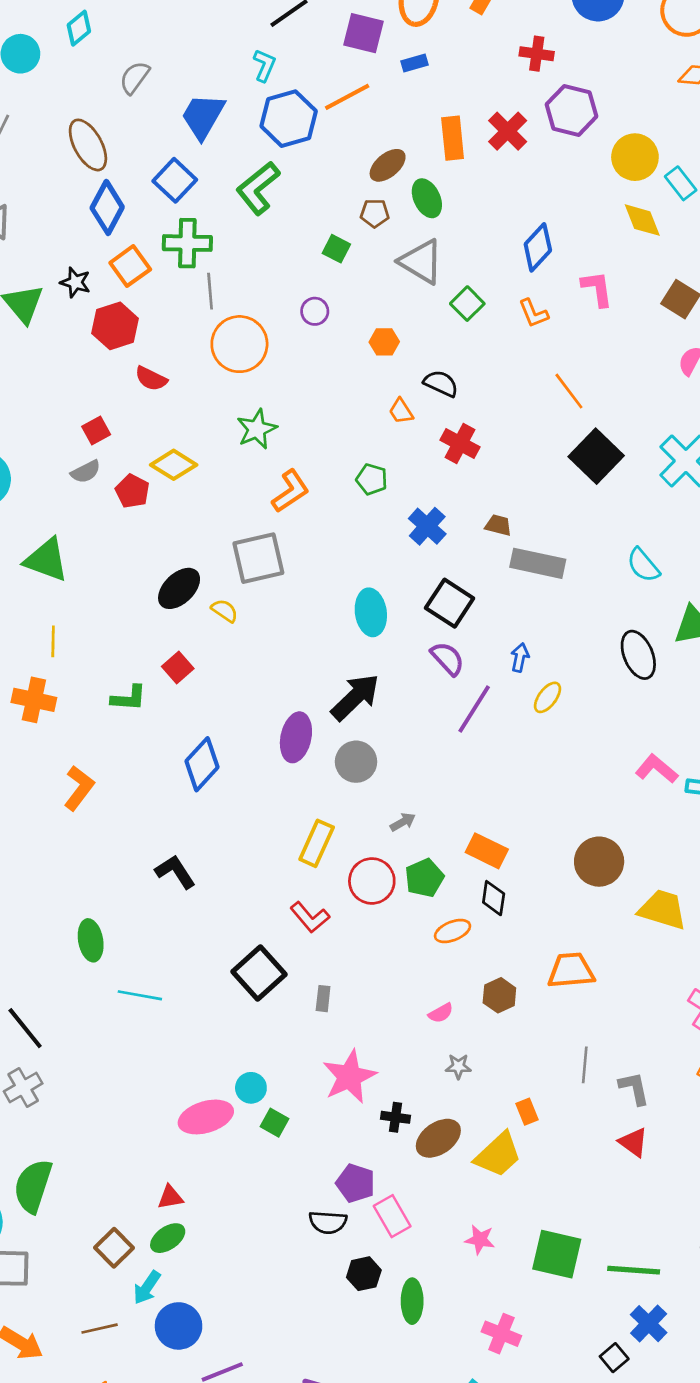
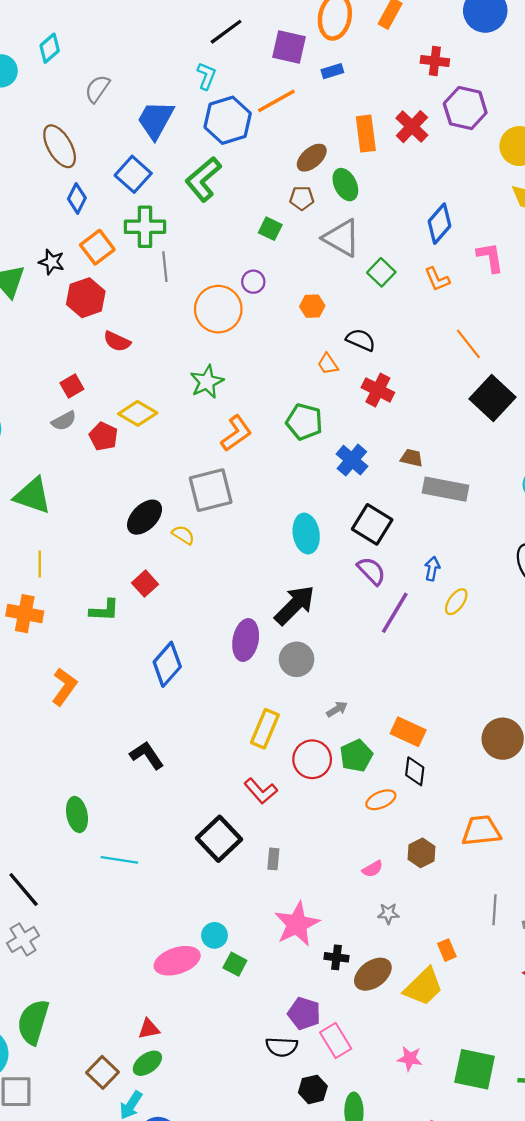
blue diamond: (107, 208) -> (77, 198), size x0.7
orange circle: (239, 344) -> (218, 309), moved
green pentagon: (372, 479) -> (304, 422), size x1.4

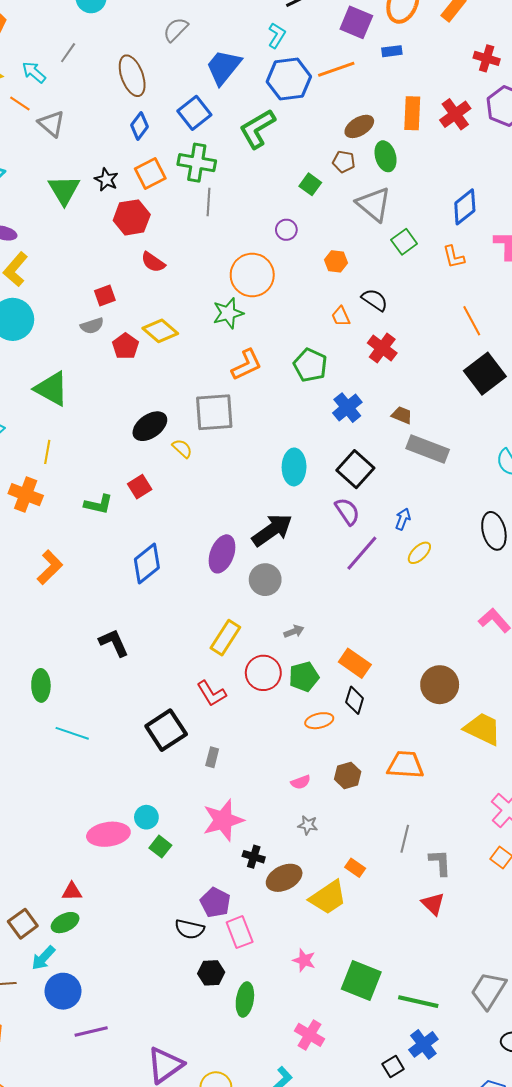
orange circle: (218, 309) -> (252, 275), moved
orange rectangle: (447, 950) -> (355, 868), turned -42

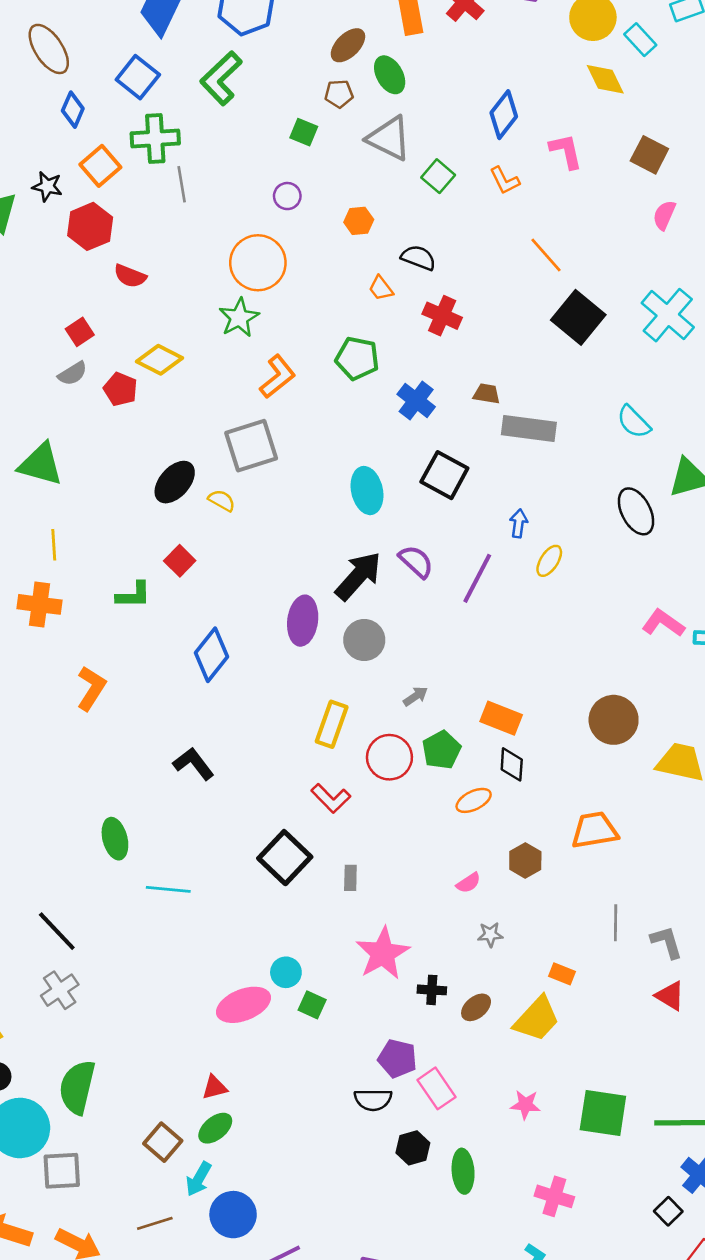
purple semicircle: (347, 511) -> (416, 561), moved
brown ellipse: (284, 878) -> (476, 1007), size x0.7

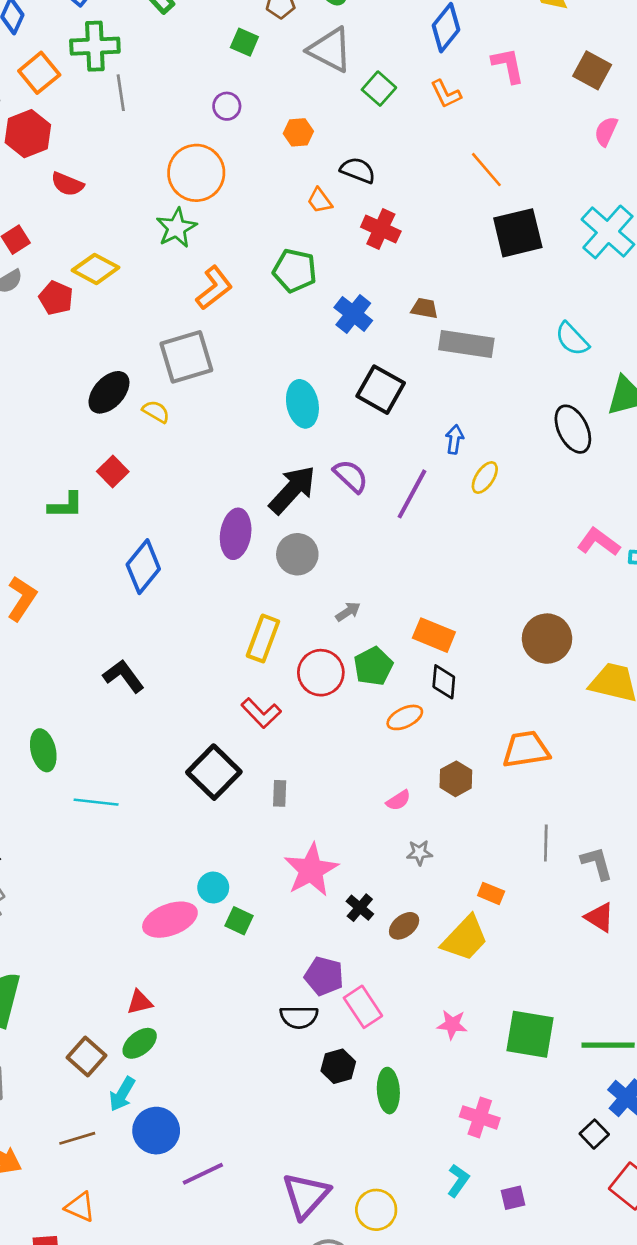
black square: (578, 317) -> (518, 233), turned 36
black cross: (432, 990) -> (360, 908), turned 36

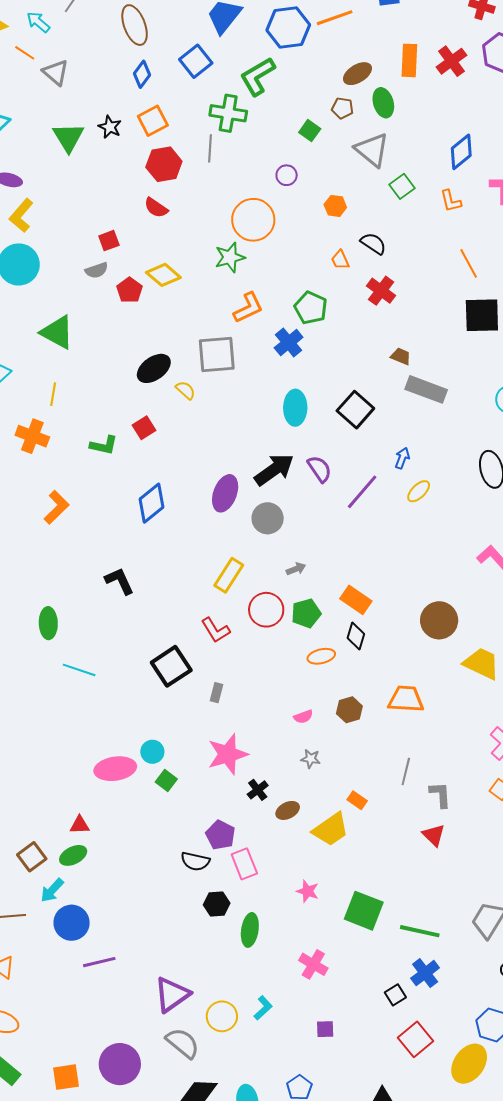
green cross: (95, 46) -> (228, 113), moved
red hexagon: (28, 134) -> (164, 164), moved
blue cross: (353, 314) -> (289, 343), moved
cyan L-shape: (458, 1181) -> (263, 1008), moved

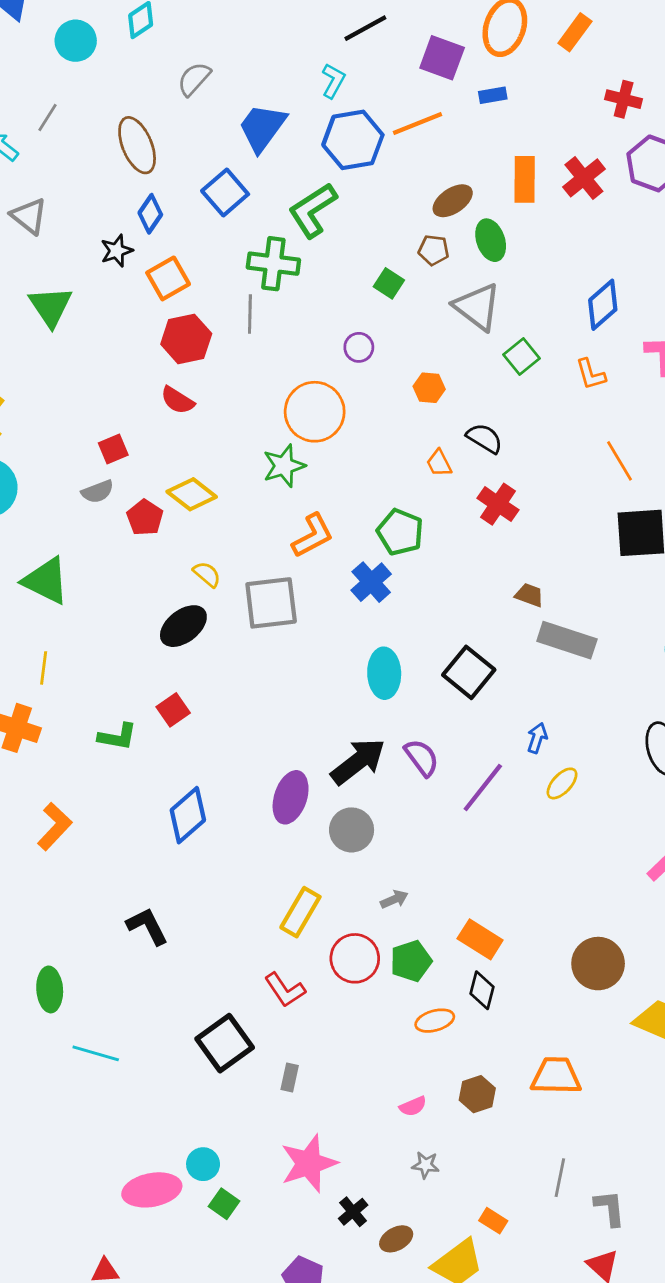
black star: (110, 127) -> (117, 251), moved, turned 30
yellow semicircle: (186, 390) -> (207, 574), moved

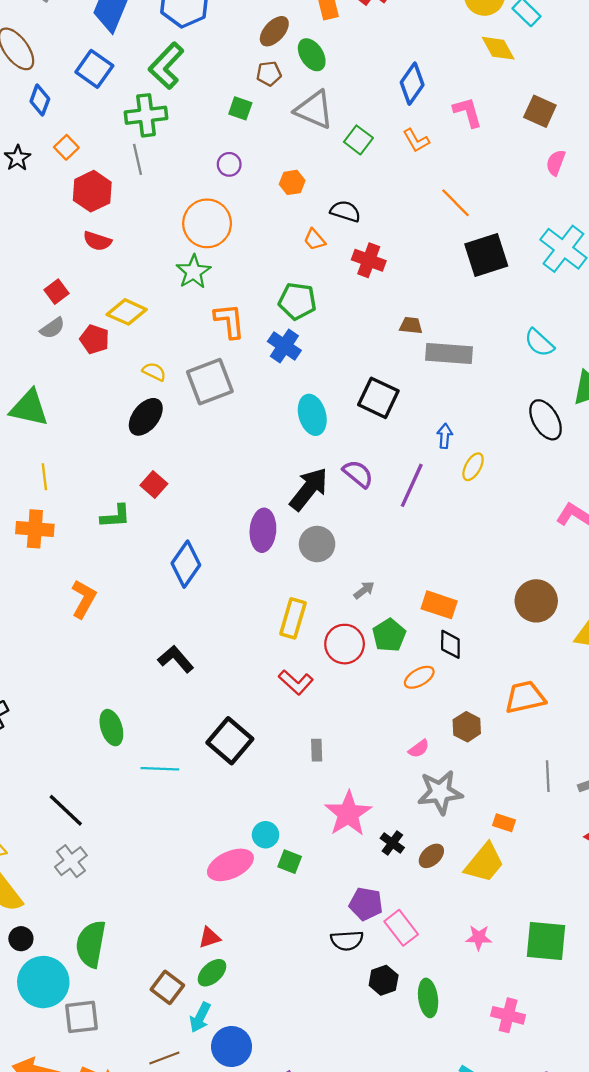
black star: (117, 251) -> (18, 158), moved
orange square: (168, 278) -> (66, 147), size x0.7
orange L-shape: (313, 536) -> (229, 321), turned -54
black square: (225, 1043) -> (230, 741), moved
gray star: (426, 1165) -> (440, 792), size x2.0

